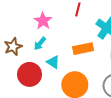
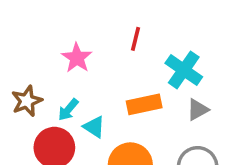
cyan arrow: (40, 43) -> (68, 110), moved

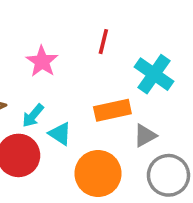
gray triangle: (198, 110) -> (145, 136), moved

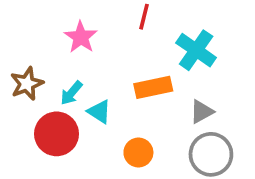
gray triangle: (145, 136) -> (202, 112), moved
orange circle: (98, 173) -> (138, 152), size x0.6

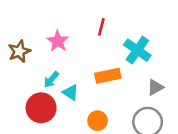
brown star: (27, 84) -> (19, 51), moved
gray triangle: (202, 112) -> (155, 87), moved

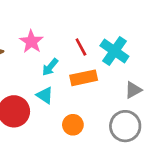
red line: (101, 27) -> (81, 47), moved, turned -42
cyan arrow: (51, 80) -> (50, 67), moved

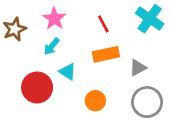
cyan cross: (114, 51) -> (150, 19), moved
cyan arrow: (50, 67) -> (52, 46), moved
gray triangle: (133, 90) -> (138, 68), moved

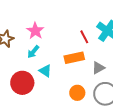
red line: (103, 24) -> (84, 37), moved
orange circle: (95, 101) -> (77, 93), moved

